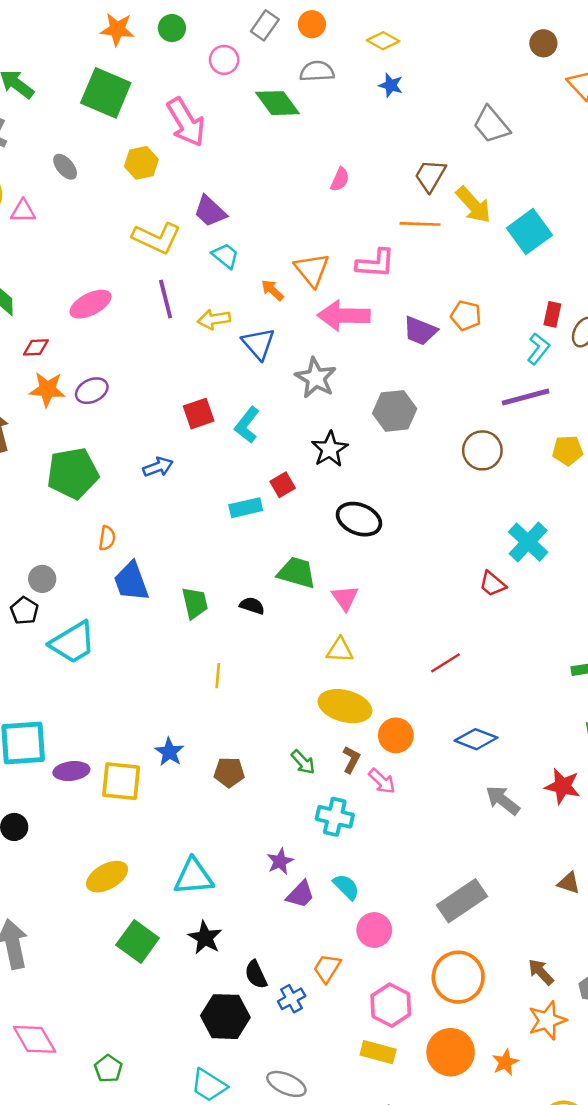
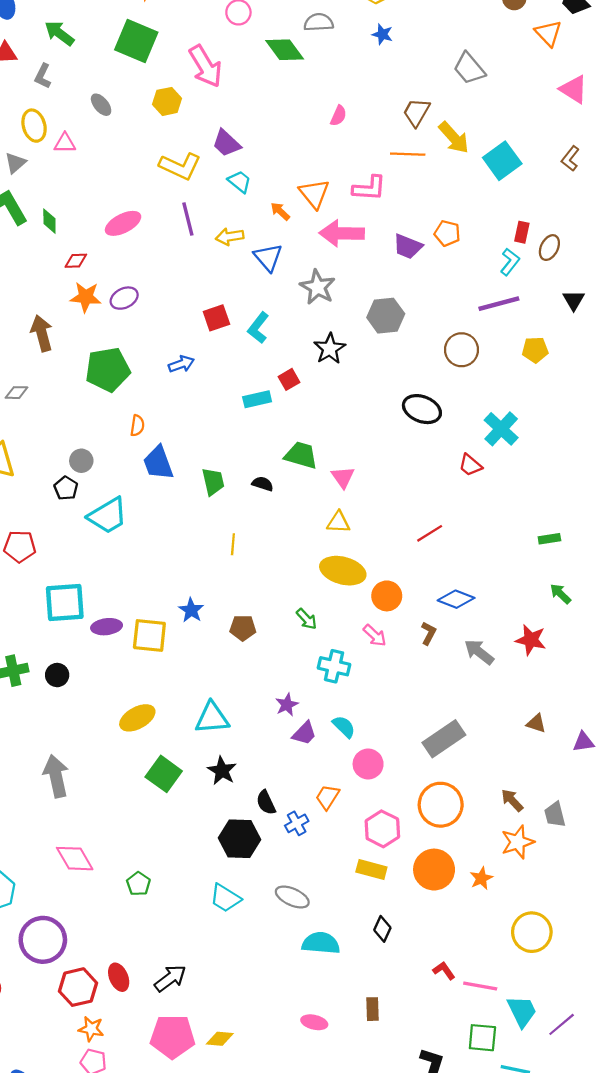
black ellipse: (359, 519) -> (422, 409), moved
brown L-shape: (351, 760) -> (429, 633), moved

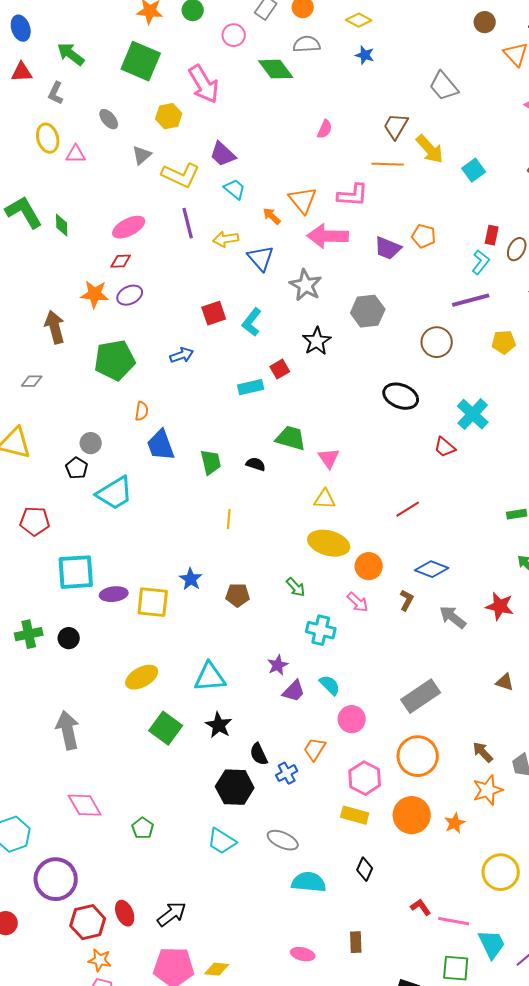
cyan square: (502, 161) -> (474, 170), size x0.7
gray triangle: (15, 163) -> (142, 155), moved
red diamond: (76, 261) -> (121, 261), moved

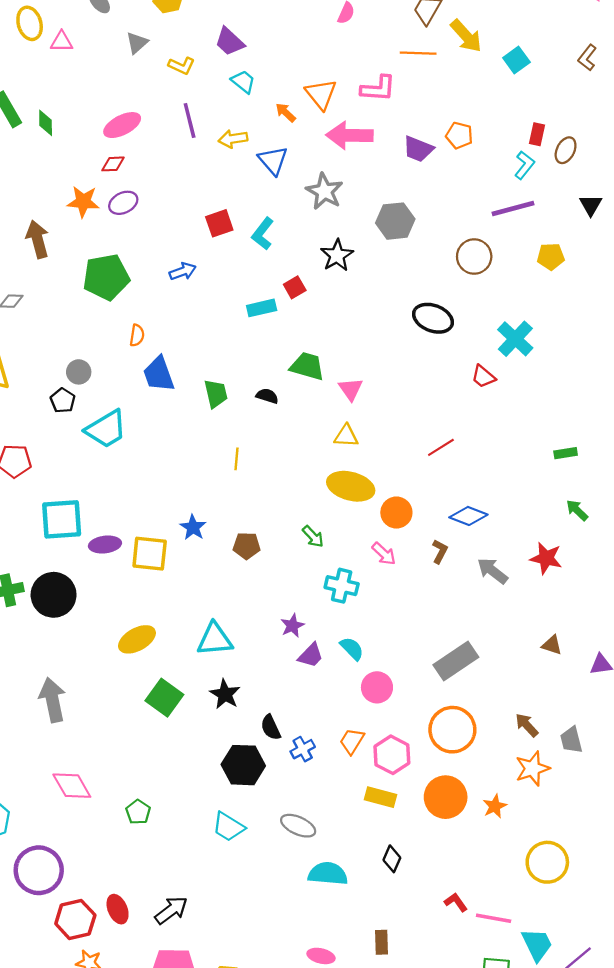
yellow L-shape: (181, 175) -> (182, 66), size x0.6
black circle: (69, 638) -> (54, 595), size x1.8
orange trapezoid: (315, 749) -> (352, 741), moved

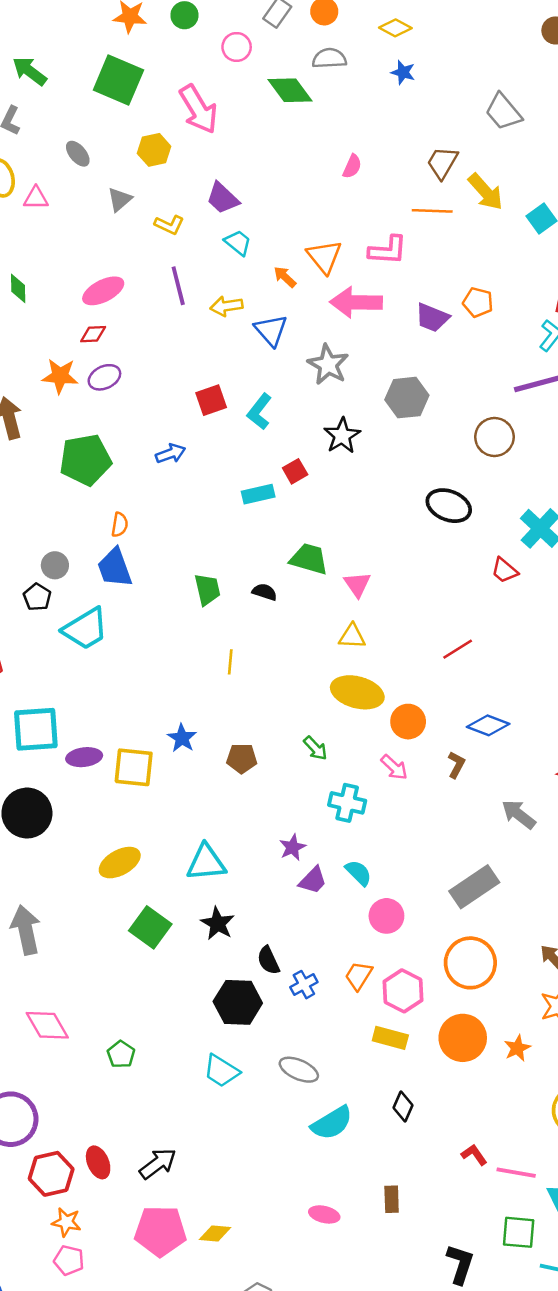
blue trapezoid: (159, 374) -> (115, 568), moved
gray arrow: (492, 571) -> (519, 814), moved
cyan semicircle: (328, 874) -> (332, 1123), turned 144

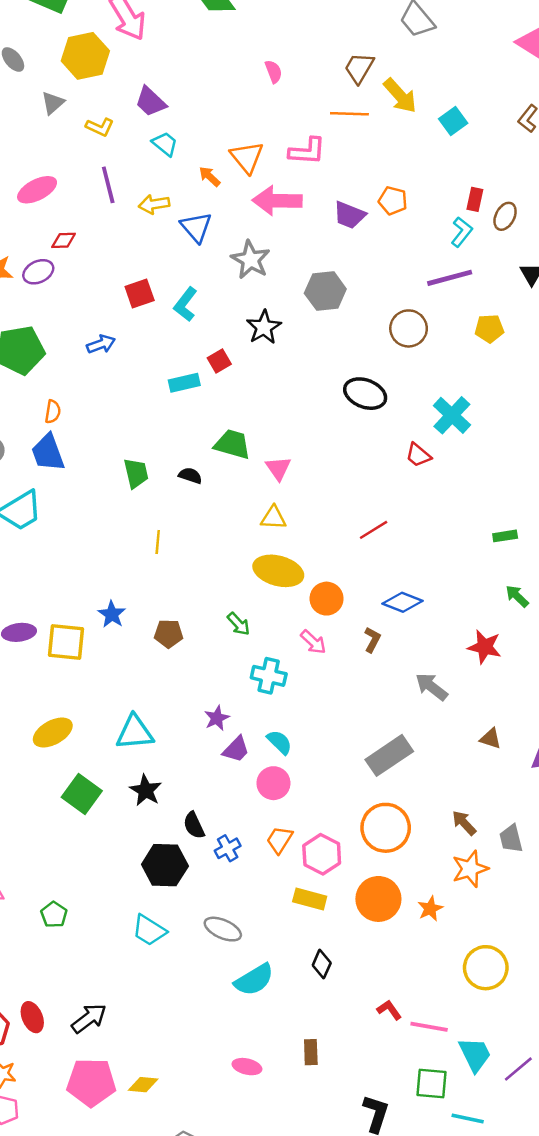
yellow hexagon: (154, 150) -> (85, 56), size x1.5
pink semicircle: (352, 166) -> (273, 72), turned -45
red diamond: (93, 334) -> (64, 240), moved
pink circle: (386, 916) -> (273, 783), moved

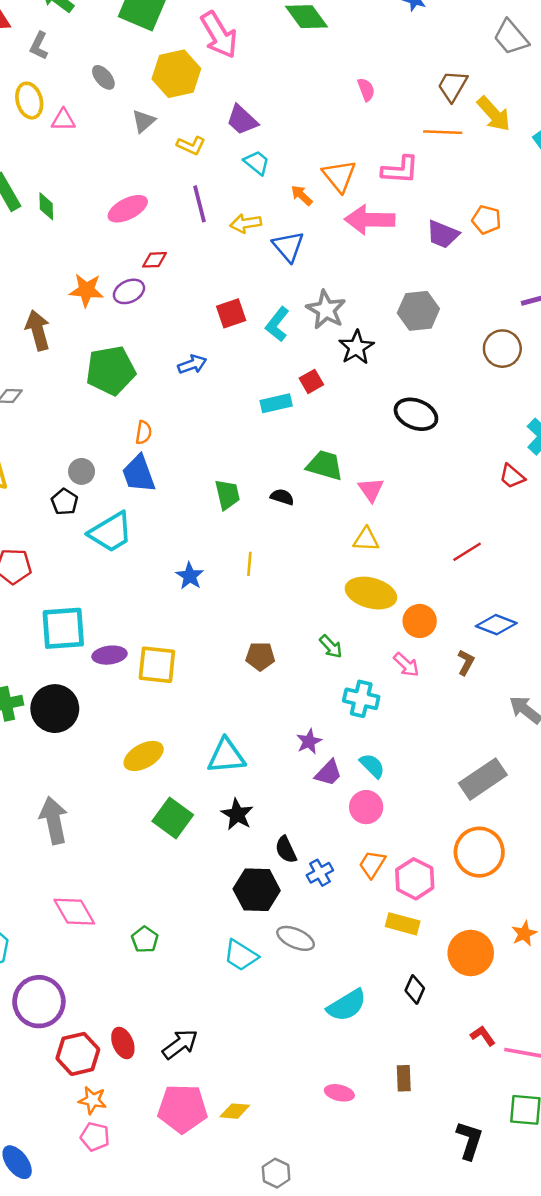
gray star: (251, 260) -> (326, 310), moved
black ellipse: (365, 394) -> (416, 414), moved
blue star: (112, 614) -> (190, 576), moved
orange circle: (378, 899) -> (471, 953), moved
gray ellipse: (223, 929) -> (296, 938), moved

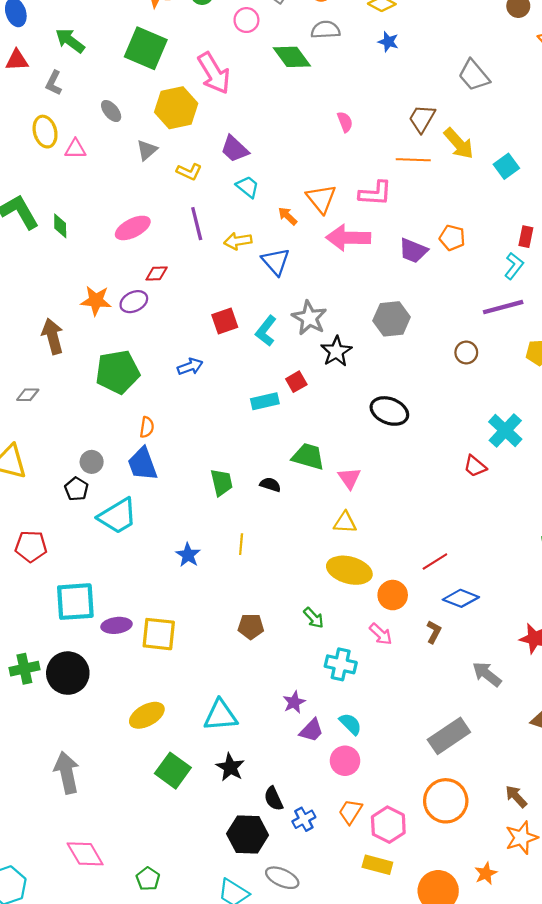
brown circle: (502, 349) -> (466, 353), size x0.7
red line: (467, 552) -> (435, 562), moved

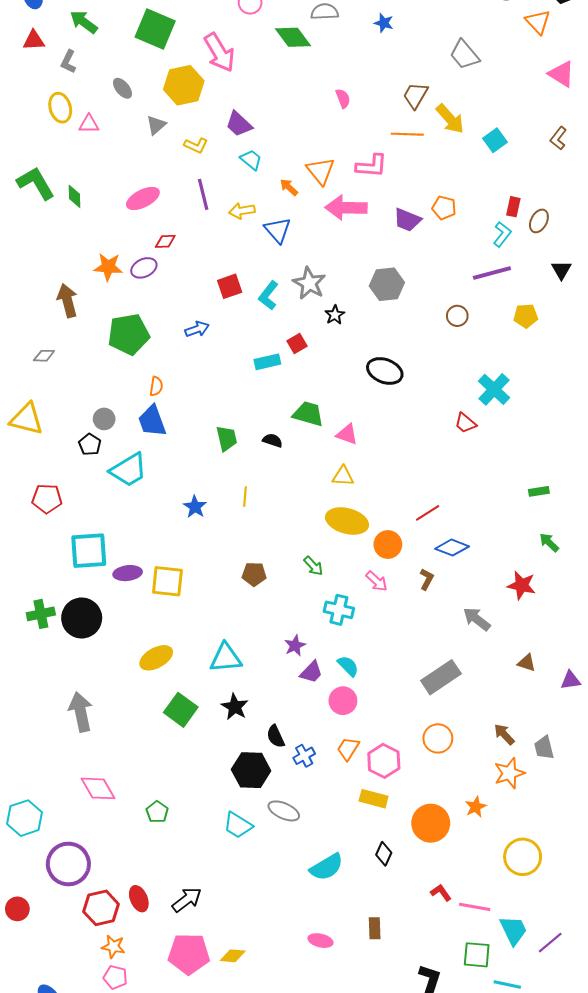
black star: (336, 351) -> (335, 315), size x0.7
pink triangle: (349, 478) -> (347, 434), turned -35
orange circle: (446, 801) -> (438, 738), size x0.7

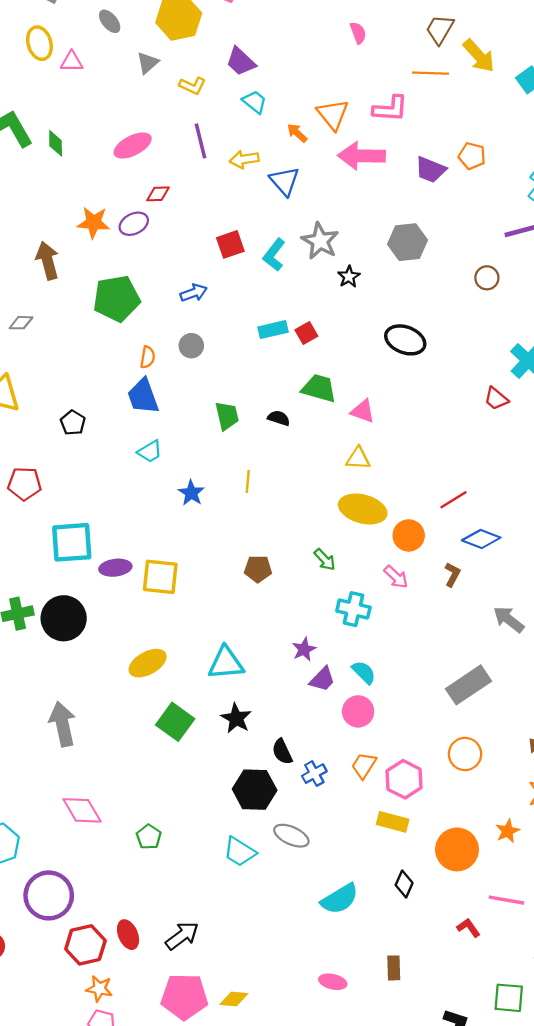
red square: (297, 343) -> (306, 333), moved
gray circle: (104, 419) -> (191, 346), moved
cyan trapezoid: (129, 470) -> (150, 451), moved, size x0.6
pink line: (475, 907) -> (506, 900), moved

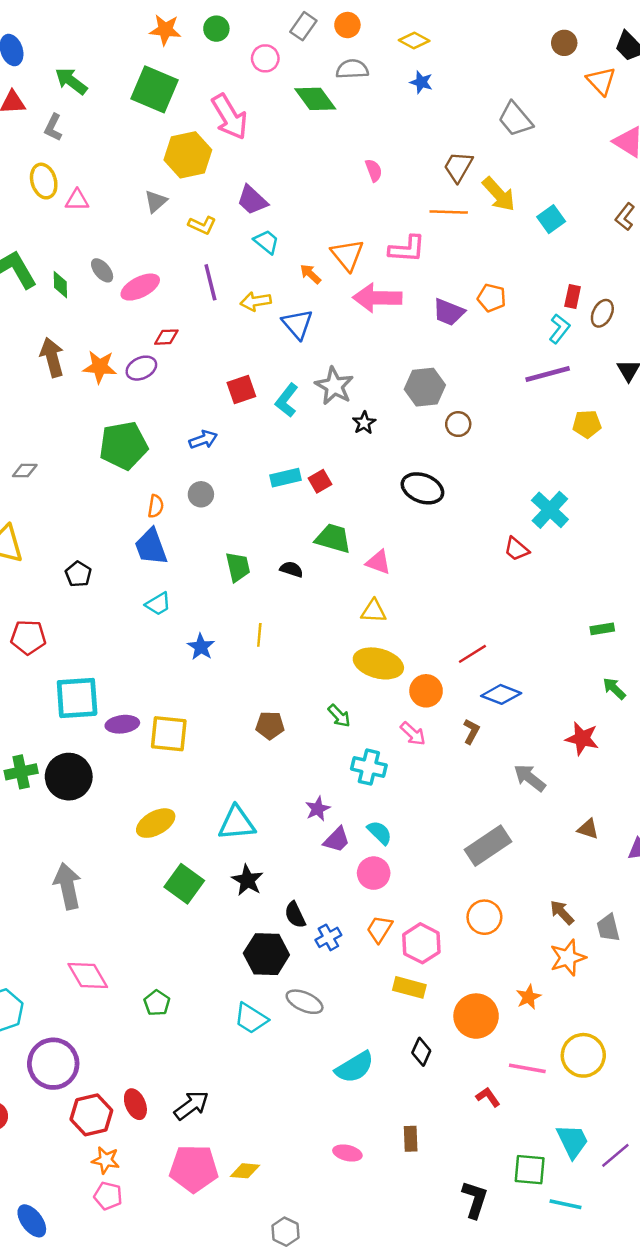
gray ellipse: (110, 21) -> (102, 270), moved
brown arrow: (48, 261) -> (52, 357), moved
brown circle: (487, 278) -> (458, 424), moved

